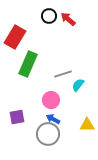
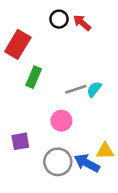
green rectangle: (28, 64) -> (34, 77), size x0.7
cyan semicircle: (78, 85) -> (94, 89), moved
blue arrow: (53, 119) -> (87, 163), moved, size x1.5

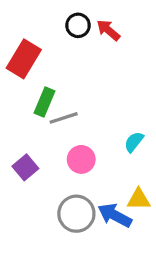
gray line: (76, 89) -> (64, 118), moved
cyan semicircle: (94, 89) -> (134, 142), moved
purple square: (20, 141) -> (25, 167), moved, turned -30

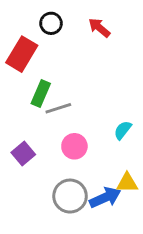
black circle: (78, 25) -> (51, 23), moved
blue arrow: (115, 215) -> (105, 198), turned 128

